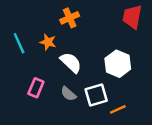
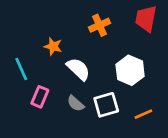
orange cross: (70, 18) -> (100, 25), moved
cyan line: (19, 43) -> (21, 69), moved
orange line: (118, 109) -> (143, 114), moved

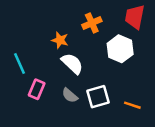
orange star: (53, 46) -> (60, 40), moved
white hexagon: (130, 70) -> (120, 49), moved
orange line: (143, 114) -> (132, 105), turned 42

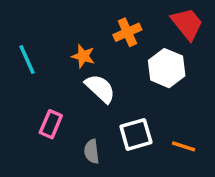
red trapezoid: (135, 17) -> (187, 24), turned 130
cyan line: (19, 63) -> (27, 60), moved
gray semicircle: (70, 95) -> (92, 151), moved, turned 42

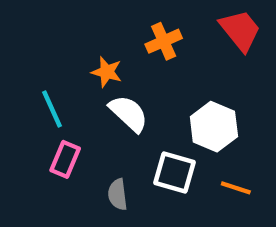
cyan line: (27, 60) -> (52, 109), moved
white hexagon: (167, 68) -> (214, 127), moved
white square: (136, 134) -> (175, 173), turned 32

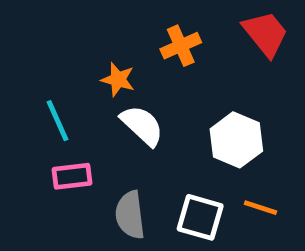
pink rectangle: (65, 159) -> (72, 176), turned 60
white square: (175, 173) -> (200, 217), moved
gray semicircle: (118, 194) -> (130, 215), size x1.4

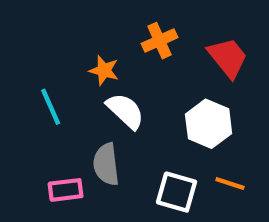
red trapezoid: (265, 34) -> (228, 58), moved
pink rectangle: (72, 176) -> (66, 190), moved
gray semicircle: (130, 215) -> (106, 164), moved

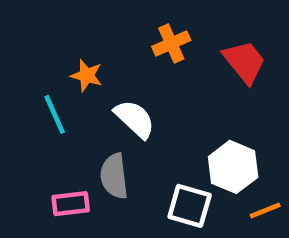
orange star: (104, 70) -> (87, 75), moved
white hexagon: (209, 124) -> (233, 167), moved
orange line: (230, 184) -> (265, 210), moved, turned -40

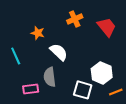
cyan line: (55, 114) -> (16, 56), moved

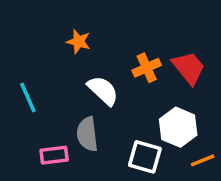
orange cross: (75, 19) -> (147, 68), moved
red trapezoid: (107, 27) -> (189, 68), moved
orange star: (38, 33) -> (79, 42), moved

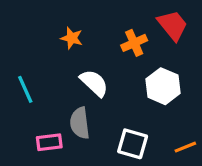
orange cross: (147, 68) -> (134, 43), moved
red trapezoid: (189, 68) -> (173, 25), moved
white hexagon: (178, 127) -> (163, 86), moved

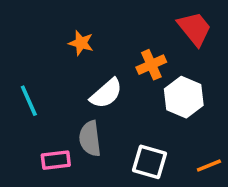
orange cross: (134, 43) -> (151, 65), moved
white semicircle: (94, 83) -> (106, 93), turned 96

